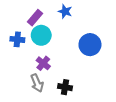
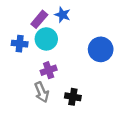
blue star: (65, 11) -> (62, 15), moved
purple cross: (43, 63) -> (49, 70), turned 32

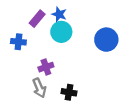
cyan circle: (46, 39) -> (61, 32), moved
blue circle: (101, 49) -> (106, 40), moved

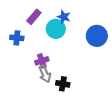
blue star: (59, 14) -> (64, 17), moved
gray arrow: (39, 88) -> (45, 74), moved

